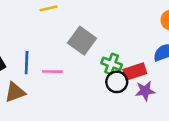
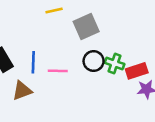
gray square: (82, 41) -> (86, 27), moved, turned 30
black circle: (117, 82) -> (94, 61), moved

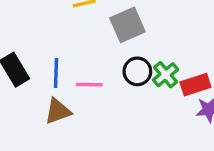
green cross: (115, 63) -> (166, 75), turned 30
brown triangle: (22, 91) -> (58, 111), moved

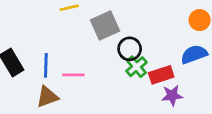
black circle: (137, 71) -> (130, 49), moved

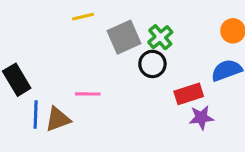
blue line: (46, 65) -> (36, 114), moved
green cross: (136, 67) -> (160, 37), moved

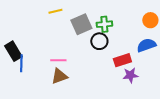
green cross: (160, 37) -> (104, 24), turned 35
blue line: (36, 114) -> (21, 63), moved
brown triangle: (58, 119) -> (59, 76), moved

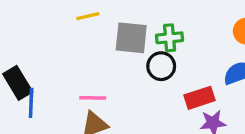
gray square: (81, 24) -> (131, 38), turned 30

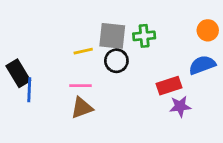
yellow line: (88, 16) -> (83, 51), moved
black circle: (161, 66) -> (116, 61), moved

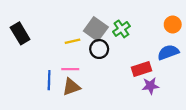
gray square: (112, 36) -> (96, 29), turned 30
green cross: (144, 36) -> (121, 29), turned -30
black rectangle: (18, 73) -> (20, 33), moved
blue line: (29, 90) -> (49, 80), moved

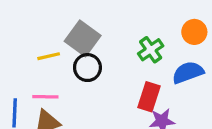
green cross: (121, 29) -> (151, 50), moved
red rectangle: (141, 69) -> (149, 97), turned -54

